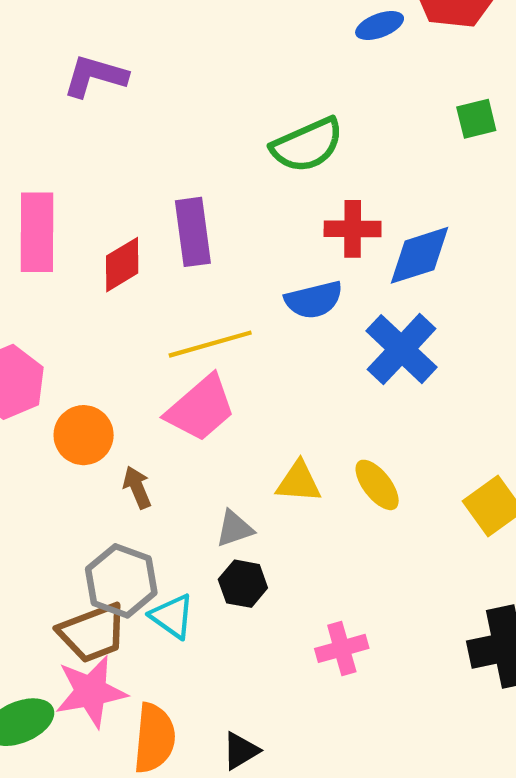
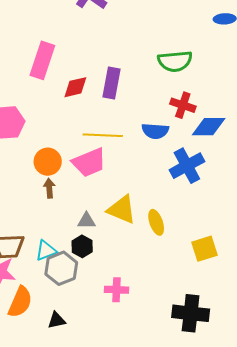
orange circle: (84, 435) -> (48, 162), moved
yellow triangle: (299, 482) -> (122, 209), size x1.4
gray hexagon: (121, 581) -> (61, 268), moved
cyan triangle: (172, 616) -> (46, 251), turned 45

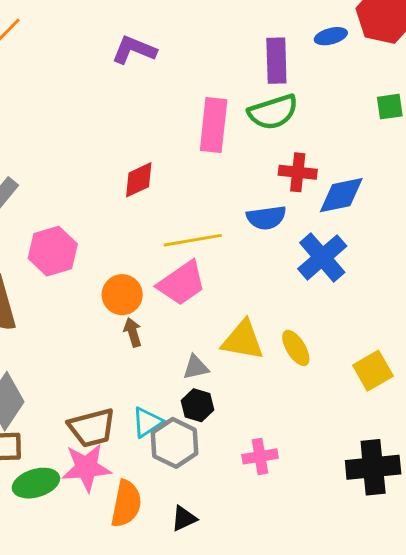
pink rectangle: (42, 60) -> (214, 125), moved
purple rectangle: (112, 83) -> (276, 61), moved

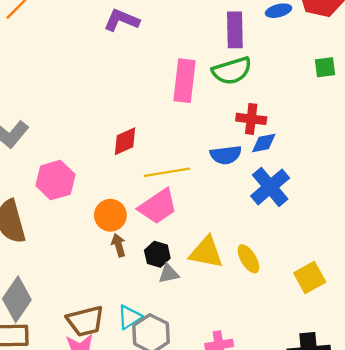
red diamond: (139, 180) -> (125, 141), moved
blue diamond: (341, 195) -> (264, 143), moved, size x0.7
black hexagon: (198, 405) -> (157, 254), moved

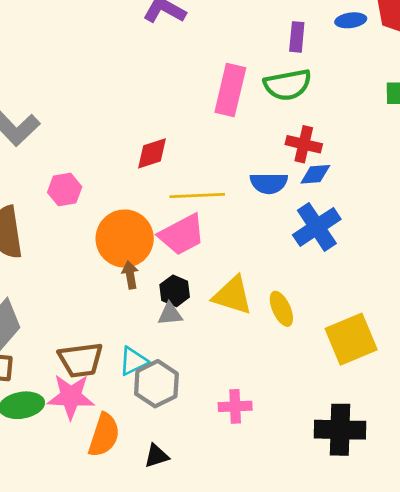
purple rectangle: (235, 30) -> (297, 37), size x0.7
pink hexagon: (55, 180) -> (65, 190), size x0.7
orange circle: (110, 215) -> (125, 239), size x1.5
gray triangle: (169, 274) -> (170, 314), moved
yellow square: (310, 278) -> (351, 339), size x1.4

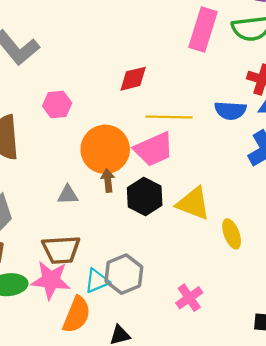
black hexagon: (175, 291) -> (145, 196), size x1.4
yellow ellipse: (281, 309) -> (232, 234), moved
gray triangle: (170, 314) -> (68, 195), moved
cyan triangle: (133, 361) -> (97, 281), moved
pink cross: (235, 406) -> (189, 298), turned -36

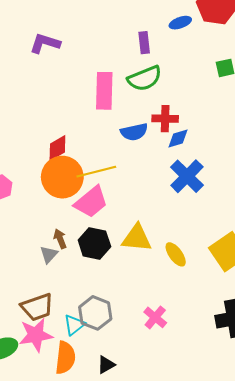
blue semicircle: (230, 110) -> (134, 132), moved
orange circle: (105, 149) -> (62, 177), moved
gray triangle: (68, 195) -> (49, 255), moved, turned -30

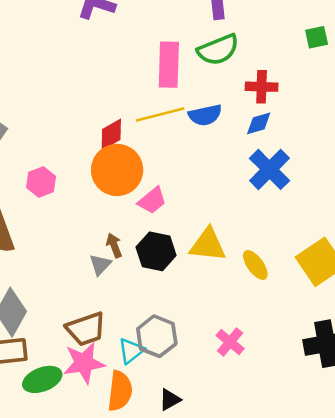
red cross: (165, 119) -> (262, 87), moved
yellow line: (96, 172) -> (160, 115), moved
pink trapezoid: (91, 202) -> (152, 201), size x0.7

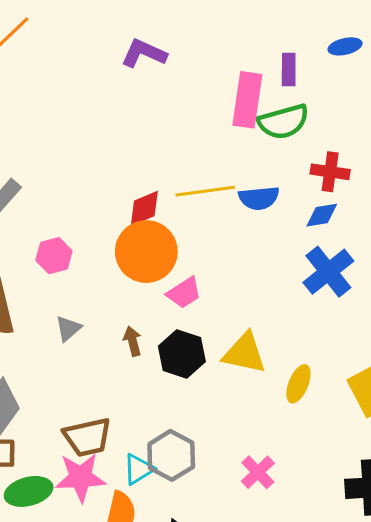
pink rectangle: (169, 65) -> (247, 100), moved
gray triangle: (100, 265) -> (68, 329), moved
yellow ellipse: (255, 265) -> (298, 384), turned 52

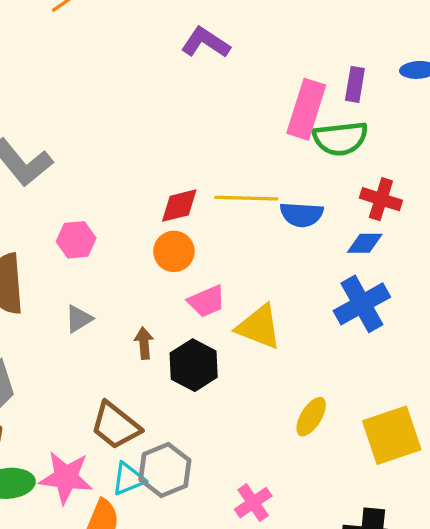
orange circle: (146, 252) -> (174, 251), size x0.6
yellow triangle: (244, 353) -> (259, 327), moved
brown trapezoid: (87, 437) -> (115, 426), moved, turned 42

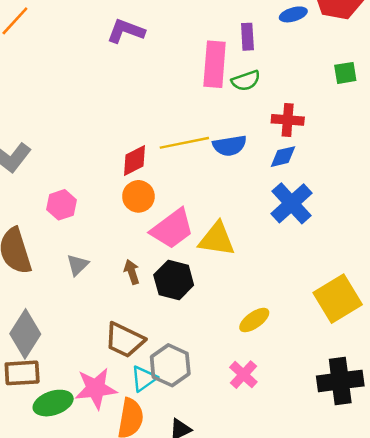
green semicircle: (340, 138) -> (246, 81), size x0.7
pink trapezoid: (207, 301) -> (172, 229), size x1.5
yellow ellipse: (311, 417) -> (254, 320), moved, turned 36

